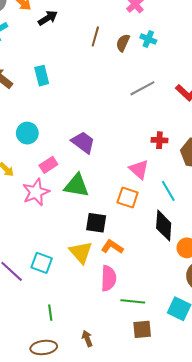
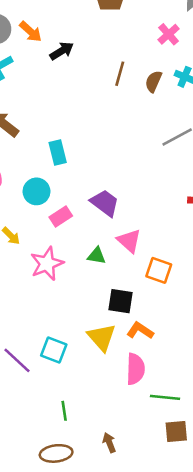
cyan rectangle: (42, 76) -> (58, 152), moved
pink rectangle: (48, 165) -> (61, 217), moved
pink triangle: (139, 169) -> (129, 241), moved
green triangle: (77, 186) -> (97, 256), size x0.6

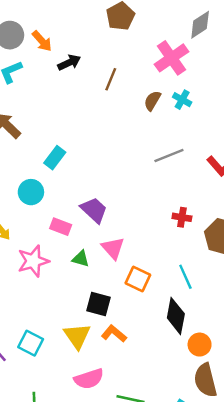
pink cross: (169, 34) -> (172, 58), size x1.6
brown line: (120, 74) -> (111, 79), moved
cyan rectangle: (58, 152) -> (55, 158), turned 45
pink rectangle: (61, 217) -> (61, 227), moved, turned 48
pink semicircle: (135, 369) -> (89, 379), moved, turned 64

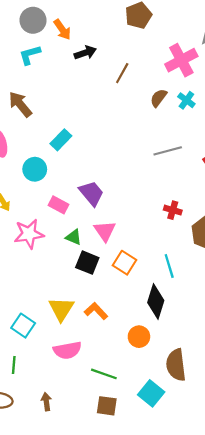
black square: (99, 304) -> (87, 263), moved
cyan square: (31, 343) -> (23, 326), moved
orange circle: (200, 345) -> (139, 337), moved

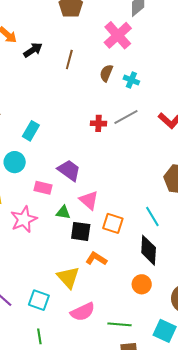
cyan cross: (186, 100) -> (131, 80), moved
red cross: (173, 210) -> (98, 123), moved
orange L-shape: (96, 311) -> (96, 259), moved

